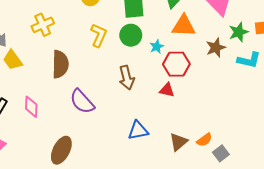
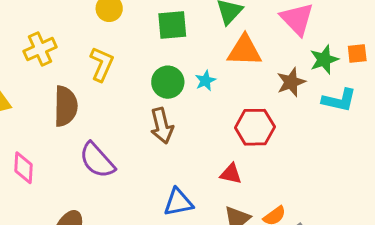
yellow L-shape: (99, 35) -> (102, 64), moved
green circle: (131, 35) -> (168, 82), moved
red hexagon: (176, 64) -> (255, 127), moved
red triangle: (167, 90) -> (231, 174), moved

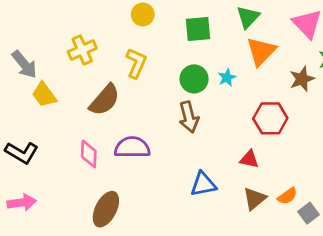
orange triangle: (244, 51) -> (261, 51), turned -48
brown semicircle: (66, 106) -> (105, 100), turned 40
purple semicircle: (97, 160) -> (132, 147), turned 132
pink diamond: (24, 168) -> (89, 154), moved

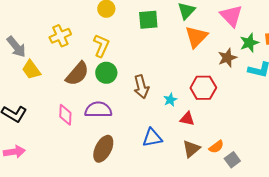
cyan star: (227, 78) -> (170, 100), moved
green circle: (194, 79) -> (106, 73), moved
brown ellipse: (106, 209) -> (103, 149), moved

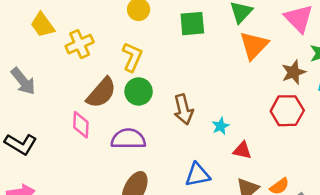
gray arrow: (16, 47) -> (23, 81), moved
yellow trapezoid: (31, 70) -> (42, 25), moved
red hexagon: (203, 88) -> (287, 111), moved
pink diamond: (65, 115) -> (81, 125), moved

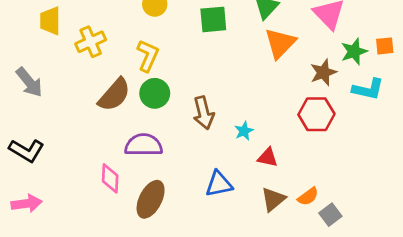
yellow trapezoid: (42, 25) -> (50, 21), turned 36
pink diamond: (81, 125) -> (110, 178), moved

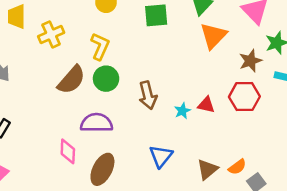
red triangle: (268, 157) -> (206, 105), moved
blue triangle: (219, 184) -> (161, 156), turned -40

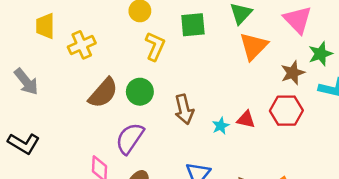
yellow L-shape: (100, 46) -> (155, 46), moved
purple semicircle: (96, 123) -> (130, 138), turned -56

